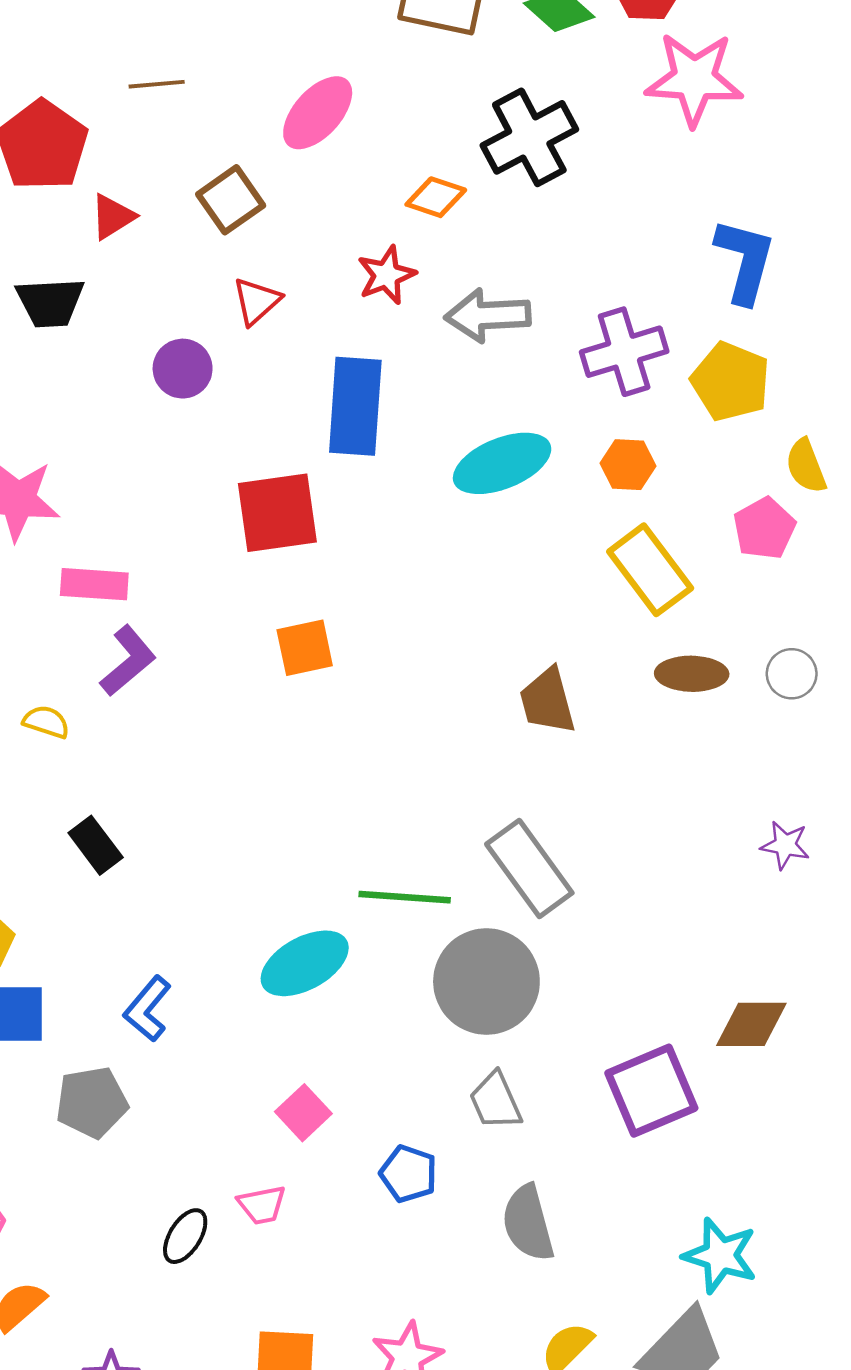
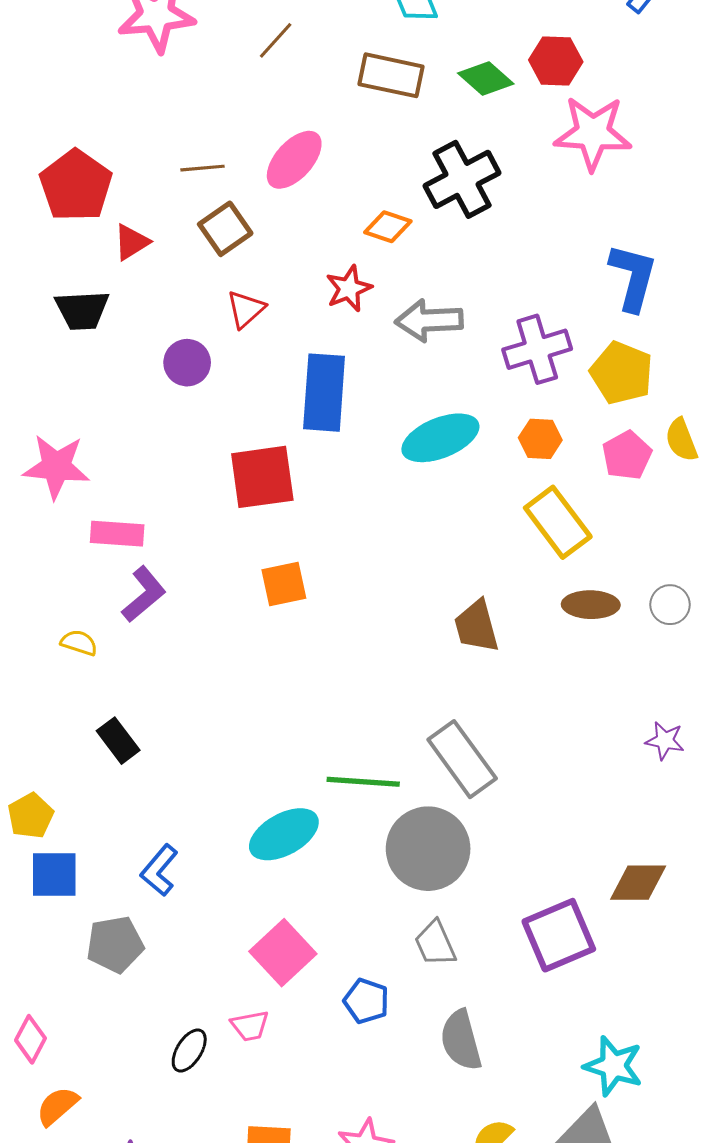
brown line: (157, 84) -> (203, 168), moved
pink pentagon: (764, 528) -> (627, 455), moved
pink square: (303, 1113) -> (283, 953), size x1.5

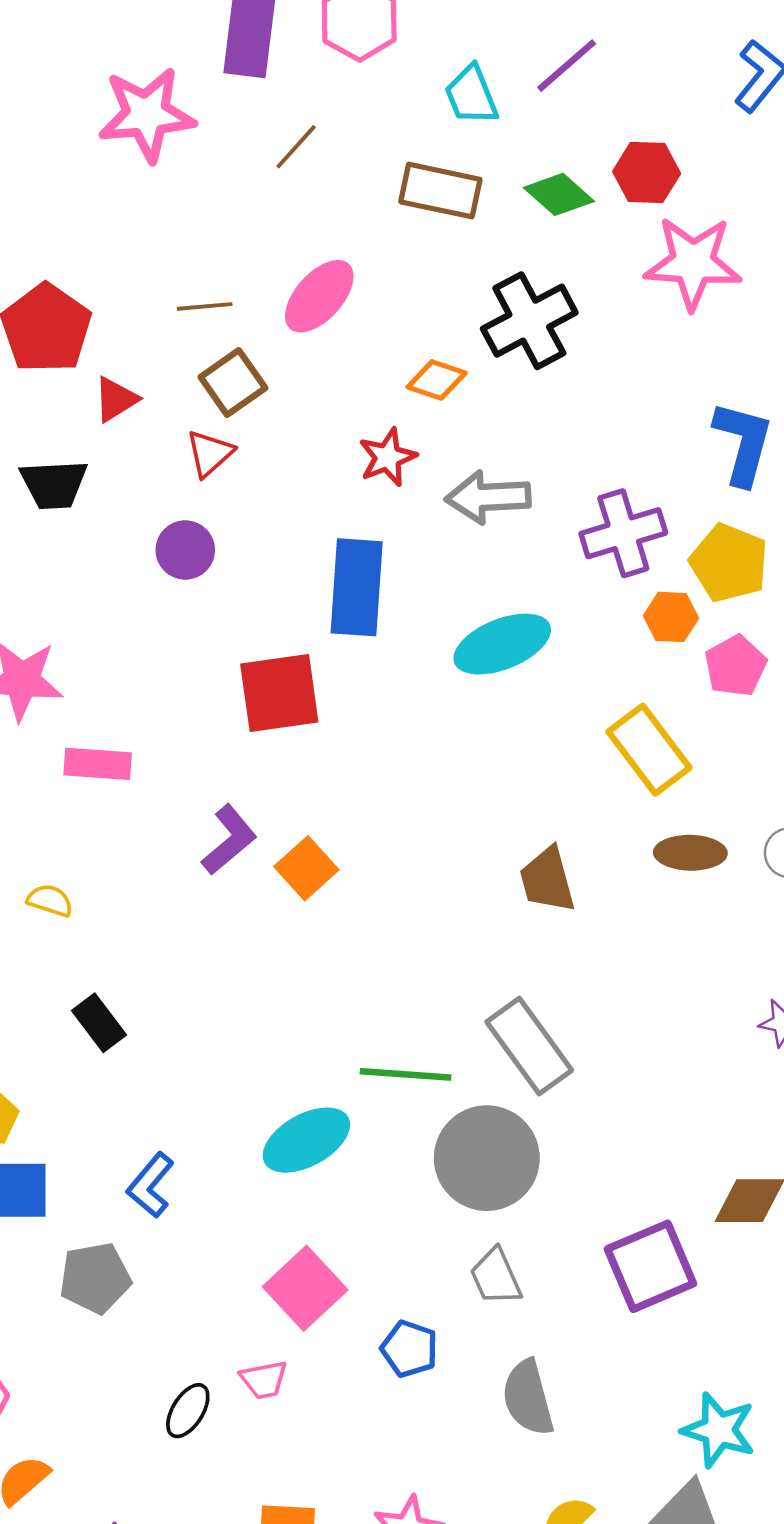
red triangle: (246, 309) -> (210, 453), moved
orange hexagon: (540, 439) -> (671, 617), moved
orange square: (284, 584) -> (306, 868), moved, turned -30
purple L-shape: (144, 594) -> (229, 840), moved

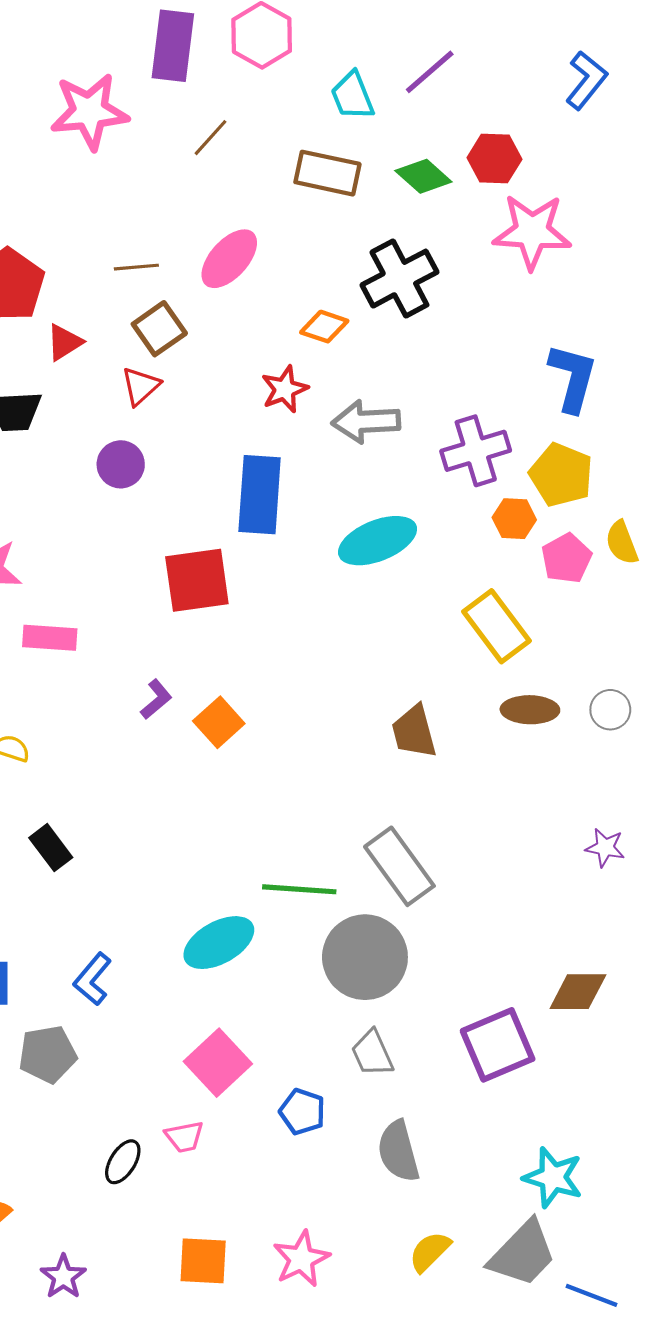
purple L-shape: (229, 840) -> (156, 699), size x0.7

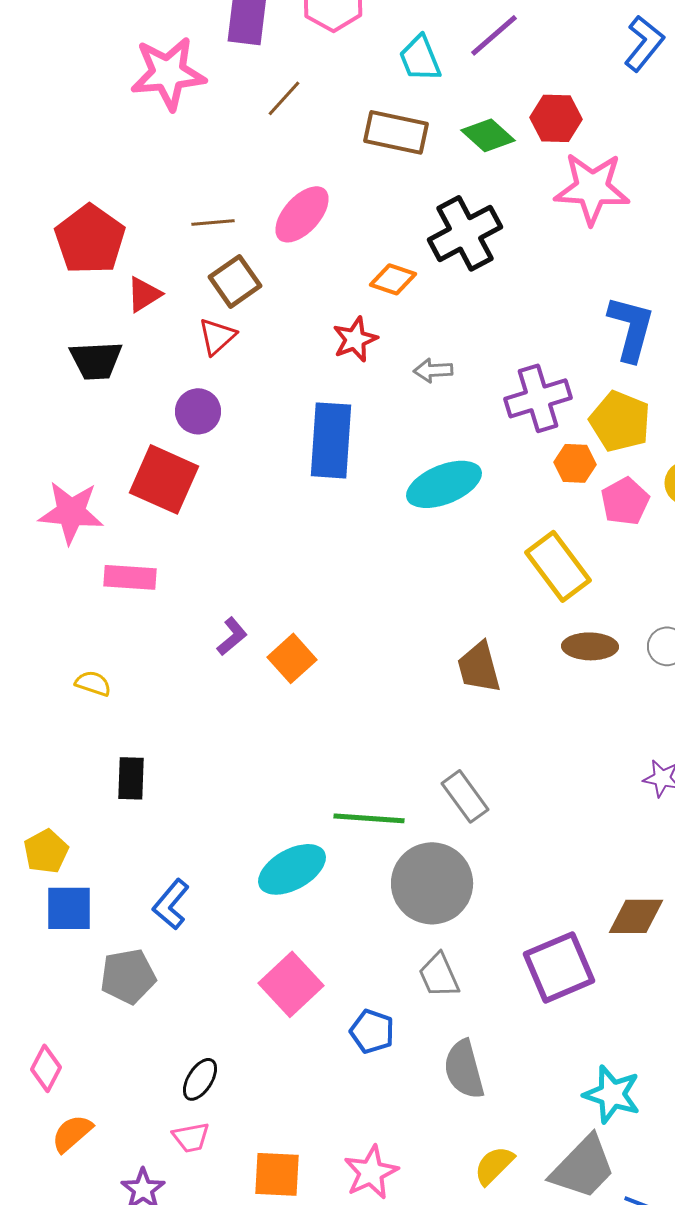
gray arrow: (366, 422) -> (433, 370), size x0.6
red square: (197, 580) -> (164, 479), moved, turned 32
black rectangle: (51, 848) -> (131, 778), turned 39
gray rectangle: (399, 866) -> (465, 796), size x0.7
pink trapezoid: (184, 1137) -> (191, 1137), moved

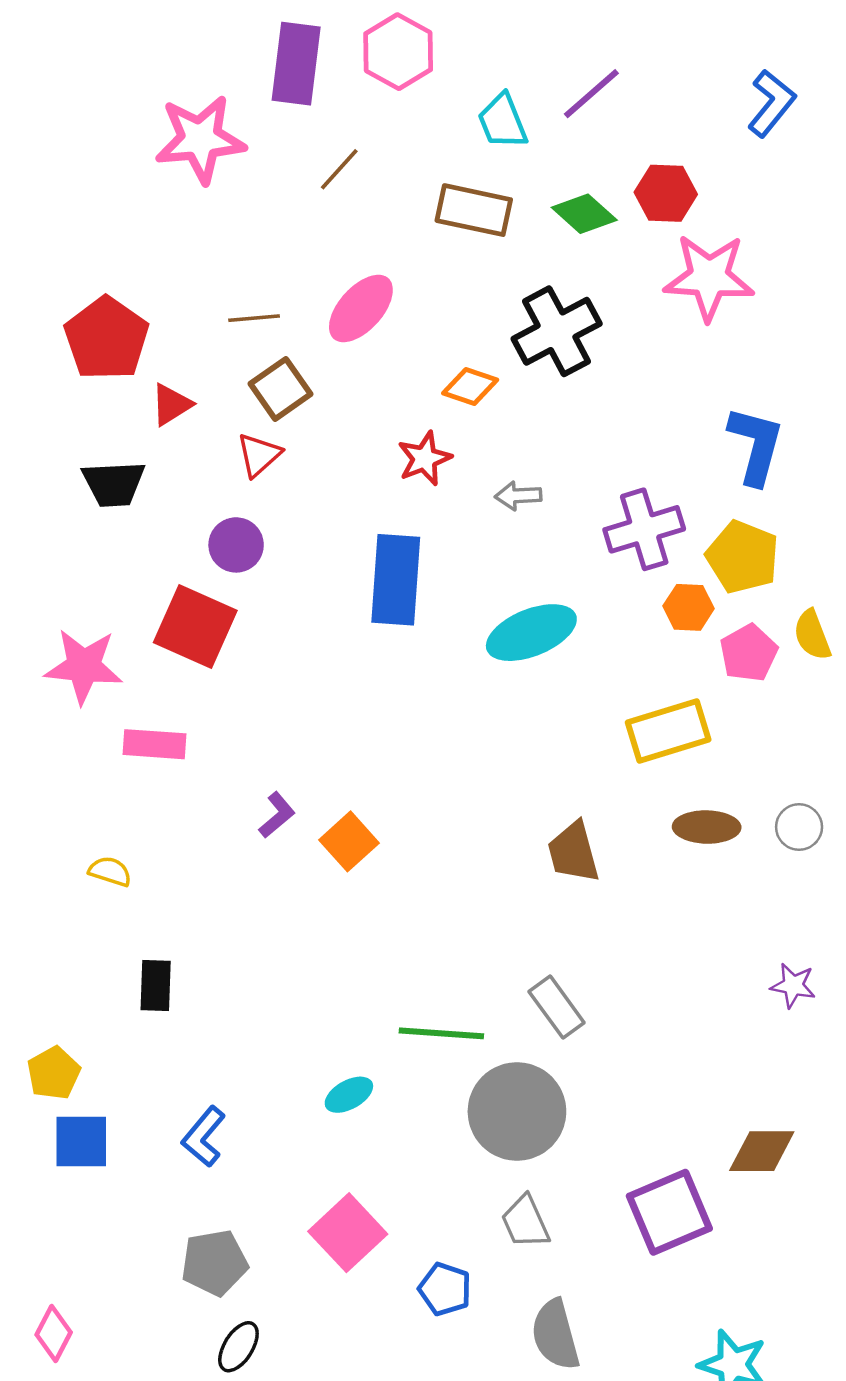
yellow rectangle: (558, 566) -> (668, 731), turned -70
cyan ellipse: (292, 869) -> (349, 1095), size x0.6
gray pentagon: (128, 976) -> (214, 1263), moved

